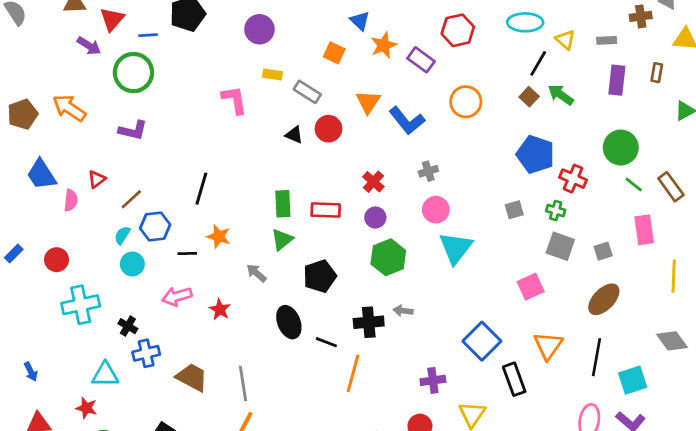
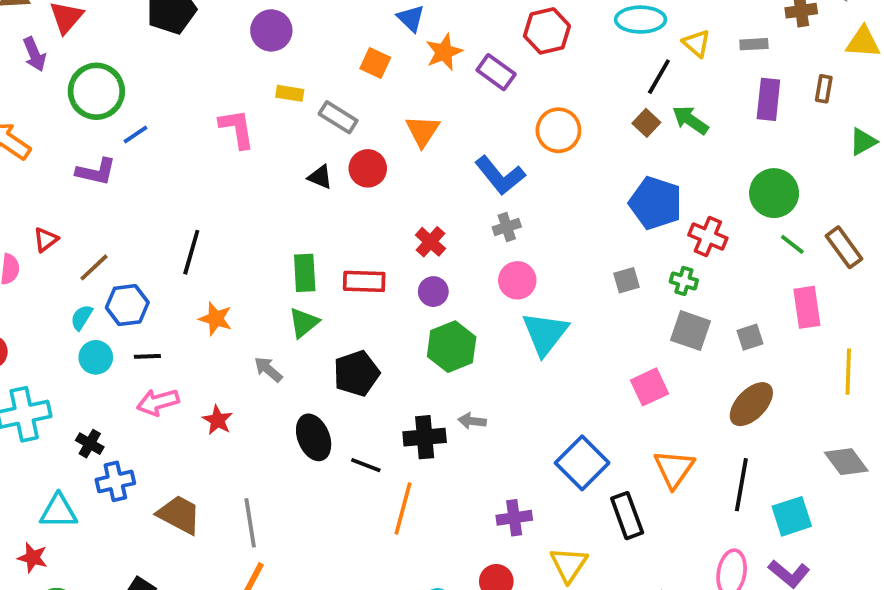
blue line: (148, 35) -> (135, 135), moved, turned -30
purple arrow: (89, 46) -> (34, 54), turned 35
blue L-shape: (407, 121) -> (500, 175), moved
black line: (187, 253) -> (147, 356), moved

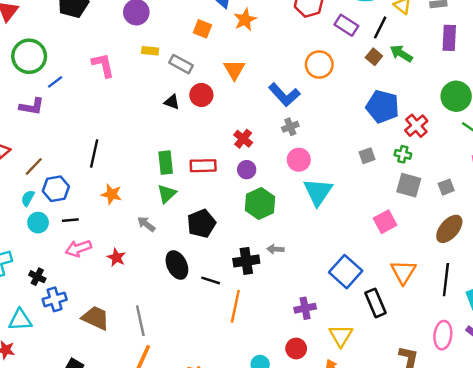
purple rectangle: (496, 72) -> (346, 25), moved
pink L-shape: (237, 129) -> (103, 65), moved
red cross: (708, 236) -> (416, 126), turned 30

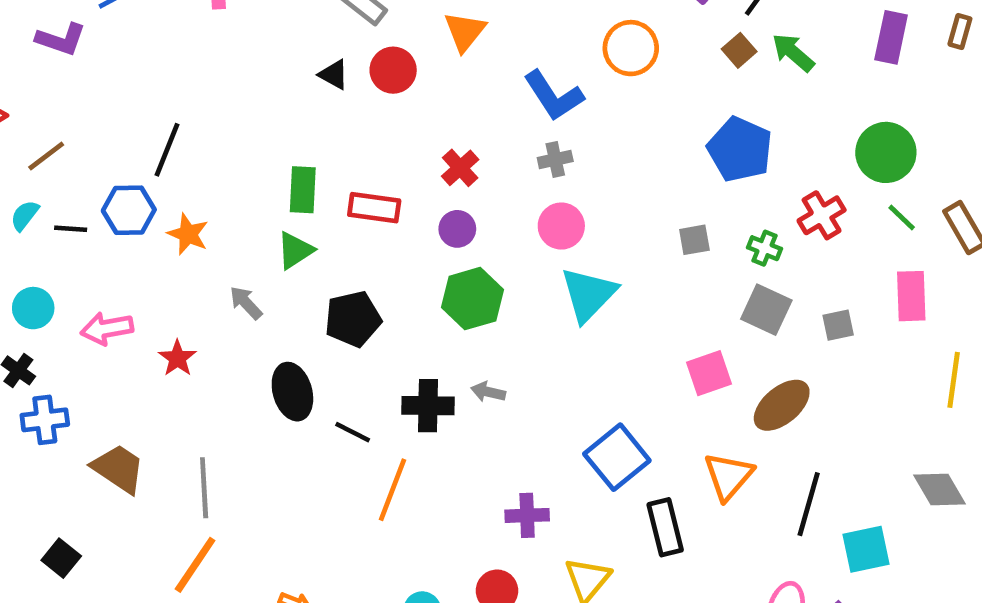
red cross: (416, 126) -> (822, 215), moved
blue hexagon: (56, 189) -> (129, 210), moved
black line: (70, 220) -> (71, 229), moved
cyan circle: (38, 223) -> (33, 308), moved
brown ellipse: (449, 229) -> (782, 405), moved

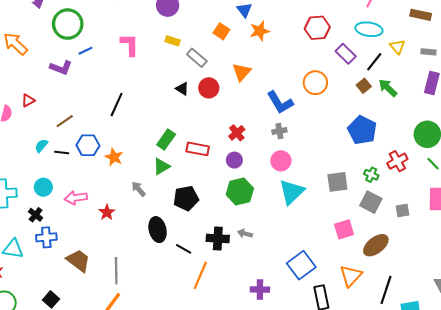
black line: (167, 150) -> (117, 105), moved
brown line: (46, 156) -> (65, 121), moved
green rectangle: (303, 190) -> (166, 140), turned 30
gray square: (694, 240) -> (337, 182), moved, size x1.5

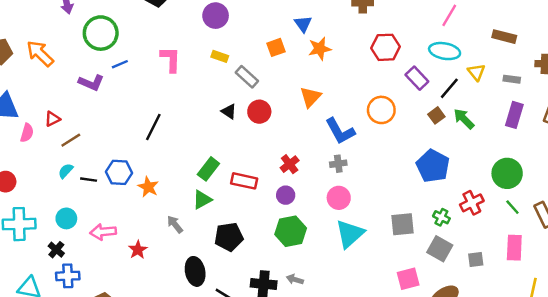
orange square: (221, 31) -> (276, 47), turned 35
orange triangle: (242, 72) -> (310, 97), moved
brown line: (65, 121) -> (71, 140), moved

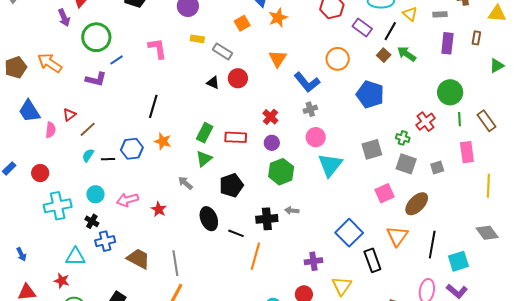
blue pentagon: (433, 166) -> (370, 94), moved
orange star: (148, 187) -> (163, 141), moved
green line: (512, 207) -> (459, 119), turned 48

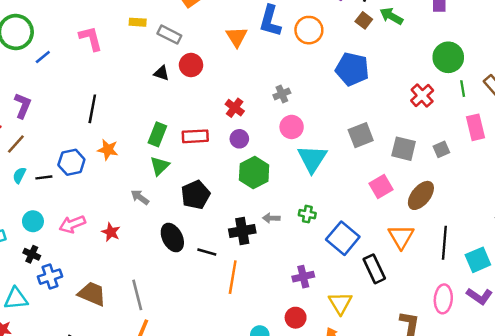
purple L-shape: (96, 79) -> (23, 106), moved, turned -75
blue L-shape: (307, 82) -> (270, 21), moved, turned 60
green cross: (403, 138) -> (307, 214), moved

